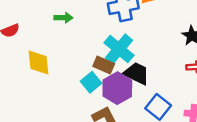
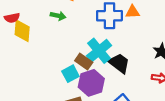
yellow diamond: (38, 63) -> (22, 31), moved
black trapezoid: (137, 73) -> (119, 63), moved

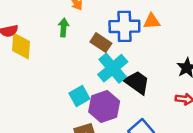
green arrow: (58, 16) -> (64, 28), turned -96
brown rectangle: (84, 61) -> (101, 43), moved

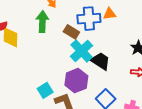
green arrow: (64, 28) -> (42, 22), size x1.5
cyan square: (79, 96) -> (45, 90), moved

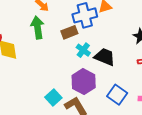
brown rectangle: (71, 32) -> (69, 32), turned -42
cyan cross: (81, 51) -> (83, 50), size x0.6

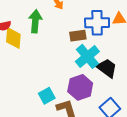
green arrow: (37, 27) -> (35, 21), moved
cyan cross: (83, 50) -> (87, 56), size x1.6

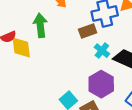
cyan cross: (87, 56) -> (102, 51), size x0.6

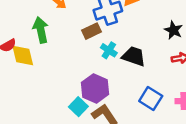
purple hexagon: (101, 84) -> (95, 88), moved

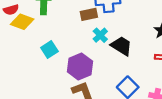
yellow diamond: (23, 55) -> (22, 22), turned -70
cyan square: (78, 107) -> (49, 49), moved

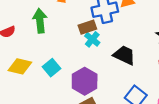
yellow diamond: (22, 22) -> (20, 66), moved
cyan cross: (100, 35) -> (92, 39), moved

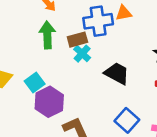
green arrow: (40, 21) -> (47, 35), moved
purple hexagon: (85, 81) -> (49, 102), moved

